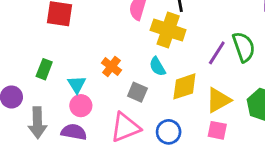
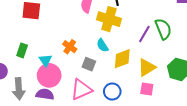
pink circle: (81, 106) -> (49, 75), size x1.5

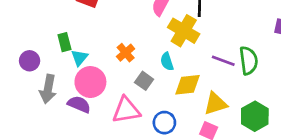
purple line: (144, 34) -> (223, 61), turned 66
green rectangle: (22, 50) -> (64, 42), turned -48
cyan triangle: (46, 60) -> (79, 58), moved

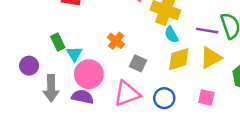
cyan semicircle: (167, 62) -> (171, 35), moved
yellow triangle: (215, 104) -> (211, 58), moved

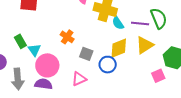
cyan semicircle: (171, 35) -> (118, 23), moved
pink triangle: (127, 94) -> (79, 79), size x0.7
blue circle: (164, 98) -> (108, 65), moved
pink square: (206, 98) -> (158, 76), moved, turned -32

